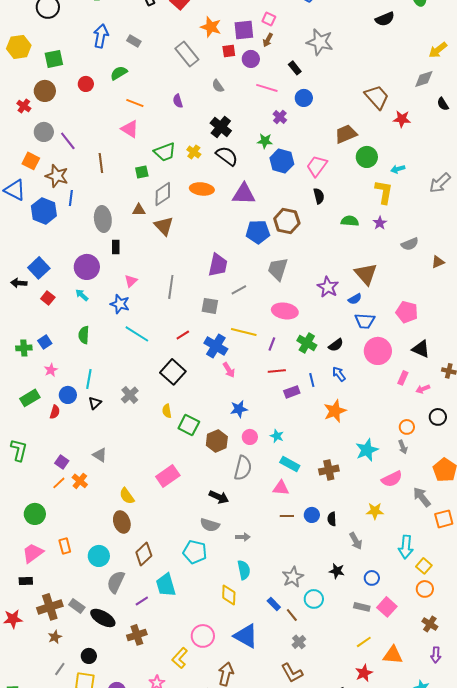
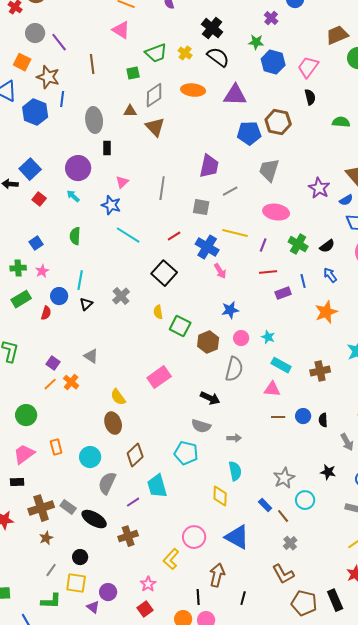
green cross: (24, 348) -> (18, 268), moved

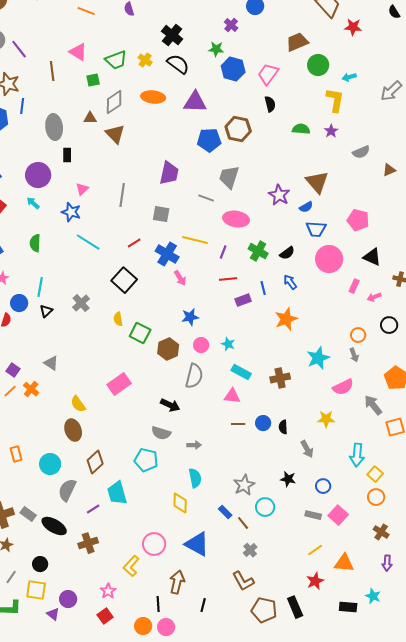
pink triangle: (121, 30) -> (78, 52), moved
gray line: (230, 191) -> (206, 198), moved, turned 49

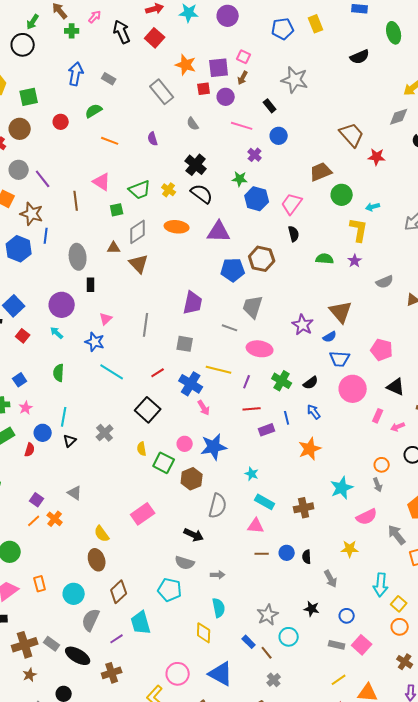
blue star: (190, 317) -> (214, 447), size x1.5
pink circle: (201, 345) -> (185, 444), moved

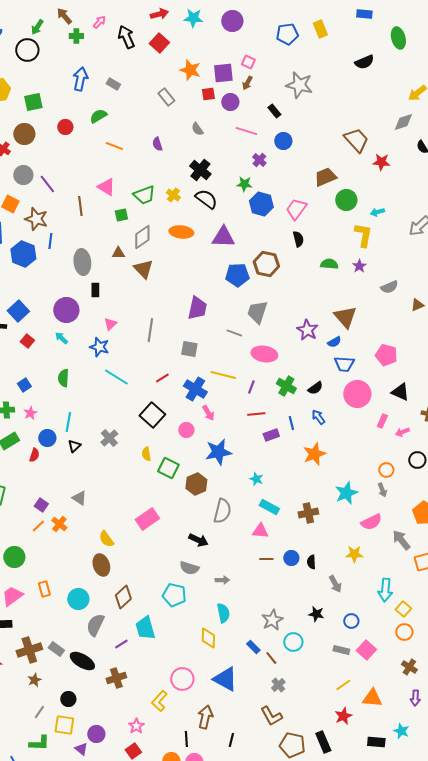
gray rectangle: (162, 92) -> (166, 97), size x0.7
pink circle: (185, 444) -> (186, 430), moved

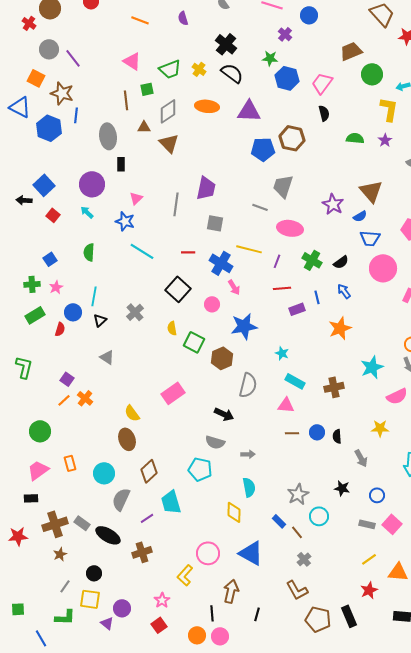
brown line: (80, 206) -> (126, 100), moved
purple trapezoid: (197, 308) -> (206, 188), moved
red line: (162, 378) -> (188, 252), turned 32
gray triangle: (79, 498) -> (107, 357), moved

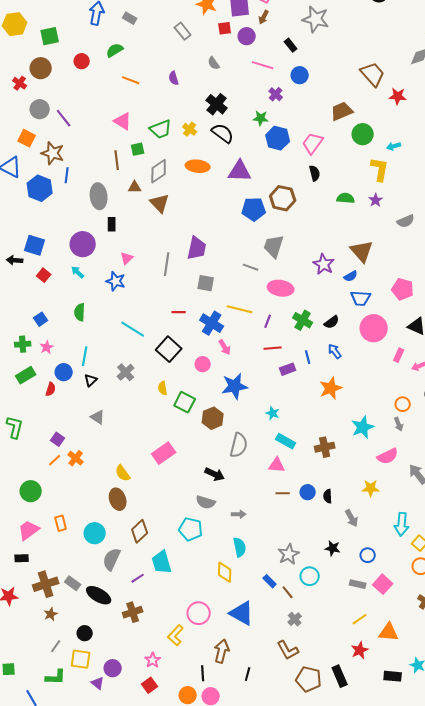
blue square: (44, 185) -> (35, 245), turned -30
cyan line: (142, 251) -> (133, 329), moved

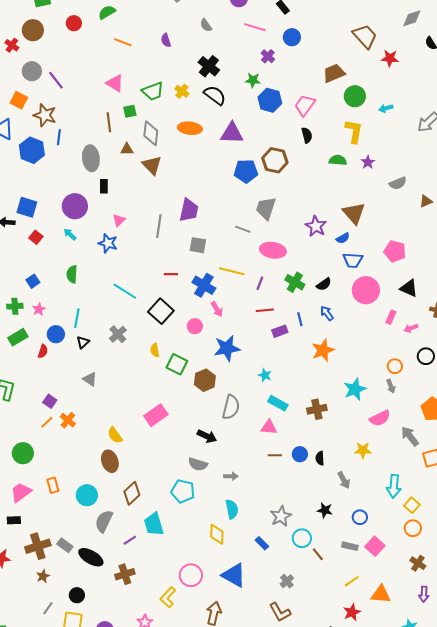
yellow L-shape: (380, 169) -> (354, 131), moved
gray diamond: (159, 171) -> (151, 133), turned -50
brown line: (288, 592) -> (318, 554), moved

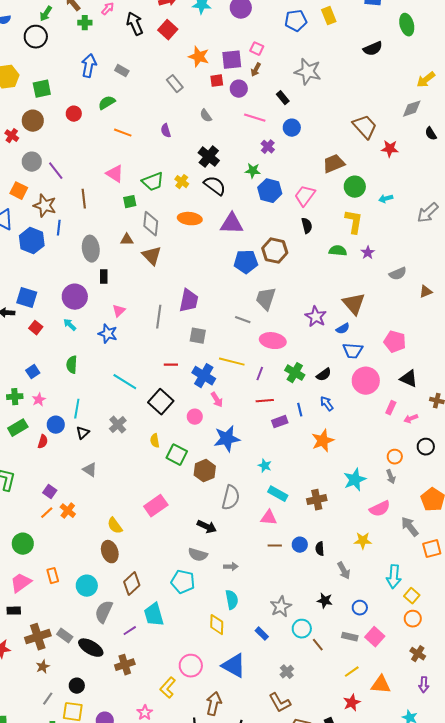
brown line: (109, 122) -> (84, 199), moved

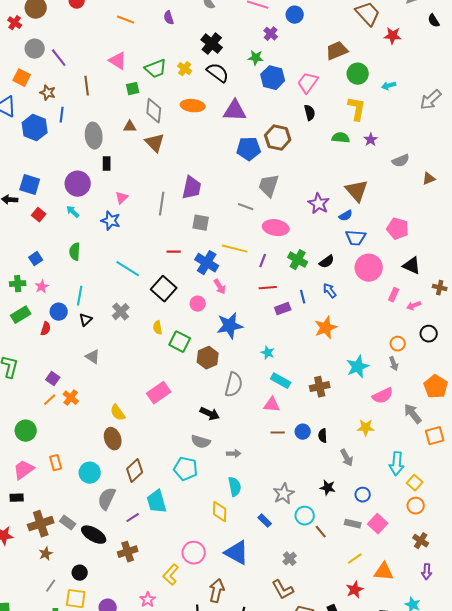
brown star: (45, 206) -> (48, 93), size x0.7

